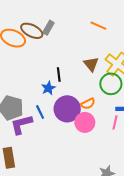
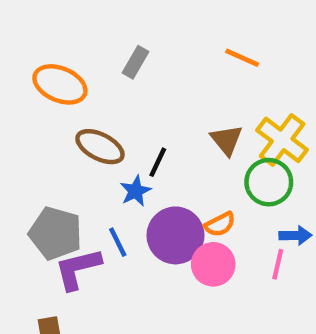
brown ellipse: (32, 31) -> (100, 147), moved
black line: (59, 75) -> (158, 162), turned 32

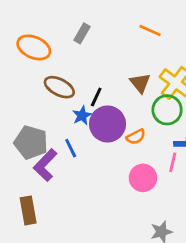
purple circle: (175, 235) -> (108, 124), moved
pink circle: (213, 264) -> (143, 178), moved
purple L-shape: (78, 269) -> (45, 165), turned -32

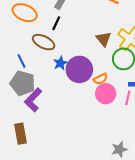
black line: (96, 97) -> (56, 23), moved
blue line: (71, 148) -> (22, 61), moved
pink circle: (143, 178) -> (106, 94), moved

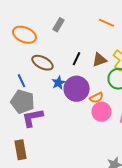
black line: (56, 23) -> (76, 59), moved
brown triangle: (104, 39) -> (100, 60), turned 49
purple L-shape: (33, 100) -> (32, 118), turned 35

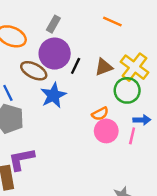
blue star: (58, 83) -> (53, 95), size x1.5
purple circle: (76, 89) -> (55, 54), moved
purple L-shape: (32, 118) -> (21, 159), moved

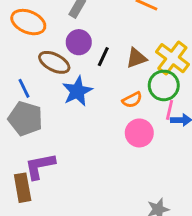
purple circle: (55, 54) -> (79, 42), size x0.7
orange semicircle: (100, 114) -> (132, 100), moved
pink line: (132, 136) -> (170, 110), moved

